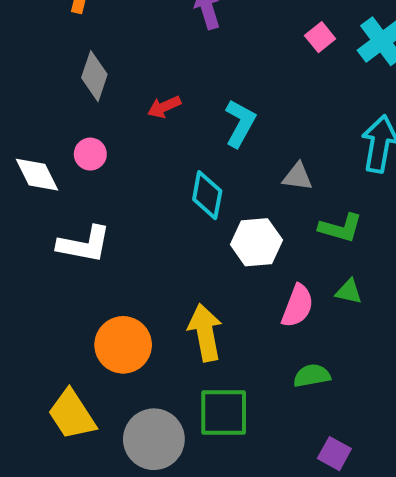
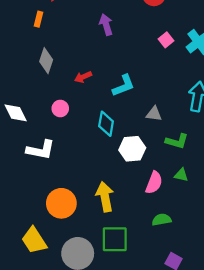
cyan L-shape: (240, 123) -> (123, 86), turned 40
pink circle: (90, 154) -> (60, 108), moved

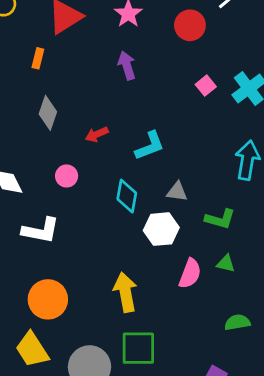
gray triangle: (154, 114) -> (177, 192), moved
orange circle: (61, 203) -> (48, 299), moved
green semicircle: (162, 220) -> (237, 322), moved

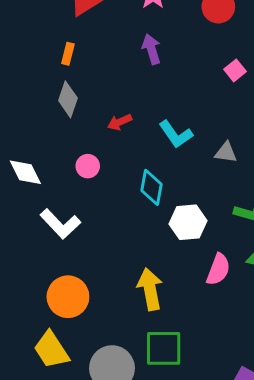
orange rectangle: (38, 58) -> (68, 54), moved
cyan L-shape: (150, 146) -> (176, 134), turned 76
gray triangle: (177, 192) -> (226, 152), moved
white L-shape: (41, 231) -> (60, 224), turned 36

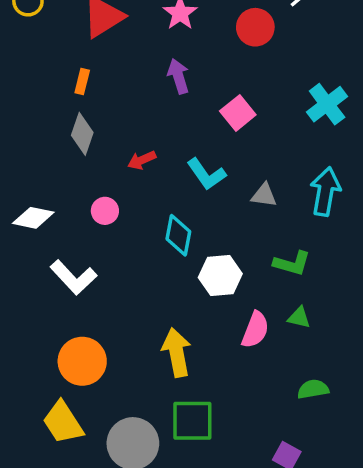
pink square: (235, 70) -> (238, 113), moved, size x1.4
white diamond: (25, 172) -> (33, 218), turned -52

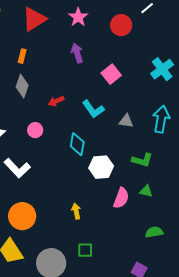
yellow arrow: (177, 352) -> (76, 211), size x0.6
green square: (192, 421) -> (85, 250), size x0.6

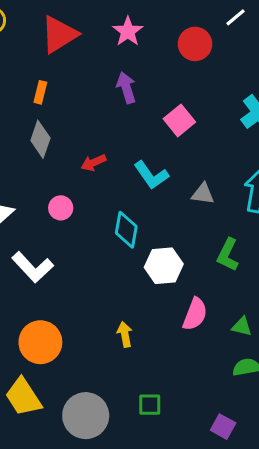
green L-shape: (142, 160) -> (228, 255), turned 100
green triangle: (146, 191) -> (242, 327), moved
green square: (85, 250) -> (150, 405), moved

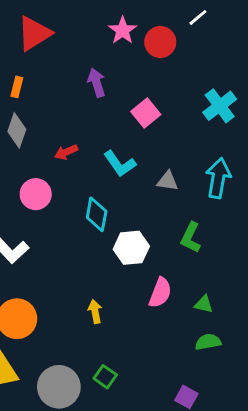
pink star: (128, 31) -> (123, 30), moved
pink circle: (61, 208) -> (36, 194), size x1.4
green square: (150, 405) -> (105, 377), moved, turned 35

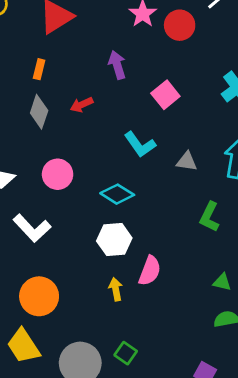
red arrow: (66, 152) -> (82, 105), moved
cyan diamond: (97, 214) -> (117, 194), turned -68
white hexagon: (131, 248) -> (114, 240), moved
pink semicircle: (160, 293) -> (150, 271), moved

